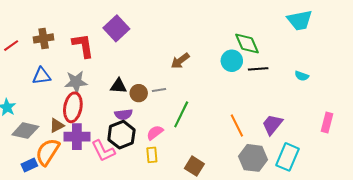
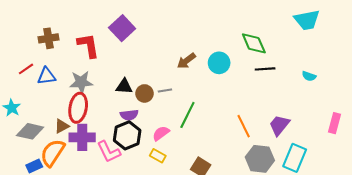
red line: (11, 46) -> (26, 69), moved
cyan circle: (232, 61) -> (219, 63), moved
yellow rectangle: (152, 155) -> (158, 156), turned -56

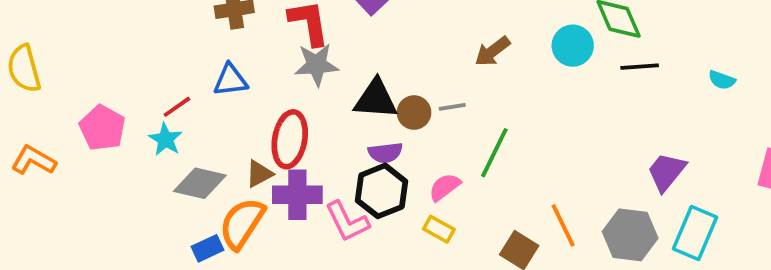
cyan circle: (219, 63) -> (573, 46), moved
red line: (26, 69) -> (177, 107), moved
gray star: (81, 82) -> (316, 65), moved
black triangle: (124, 86) -> (376, 99), size x1.4
orange line: (244, 126) -> (563, 225), moved

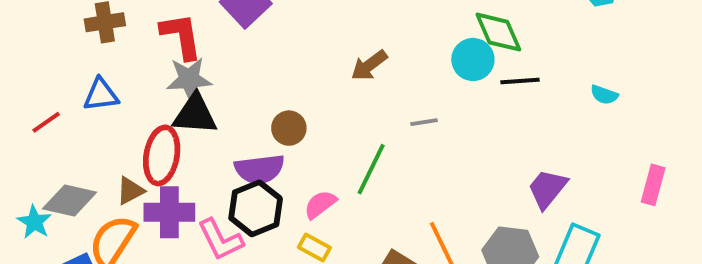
cyan circle: (573, 46) -> (473, 60), moved
black triangle: (376, 99) -> (195, 114), moved
gray line: (452, 107) -> (424, 122), moved
cyan star: (165, 139) -> (34, 222), moved
purple semicircle: (385, 153) -> (260, 169), size x1.4

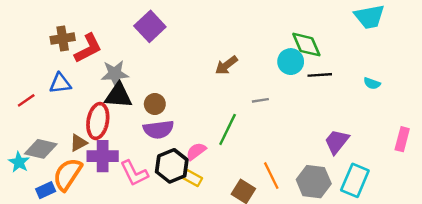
red L-shape: (181, 36) -> (88, 48), moved, turned 72
brown circle: (289, 128) -> (155, 104), moved
black hexagon: (256, 208) -> (172, 166), moved

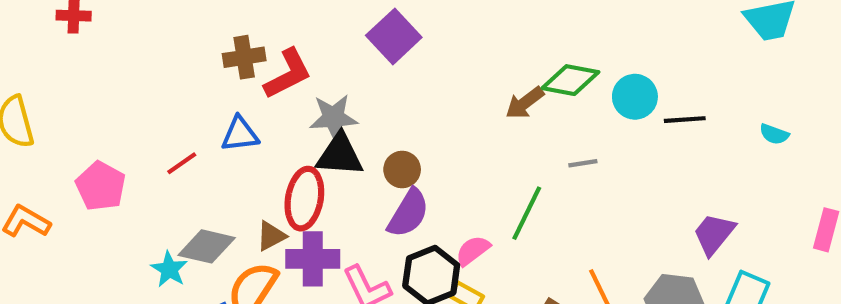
green diamond: (306, 45) -> (570, 80), moved, turned -56
purple semicircle: (158, 129) -> (408, 213), turned -52

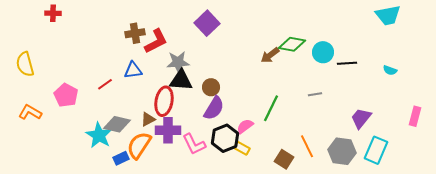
gray line: (583, 163) -> (315, 94), moved
cyan star: (169, 269) -> (99, 135), size x1.5

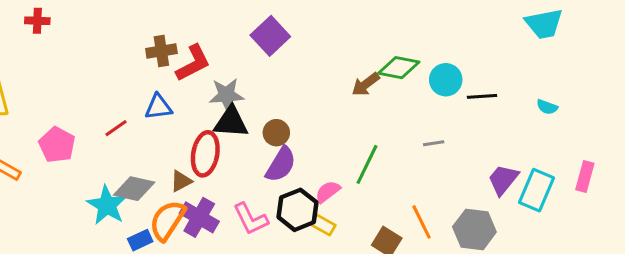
purple cross: (168, 130) -> (199, 217), moved, turned 30
cyan rectangle: (376, 150) -> (536, 190), moved

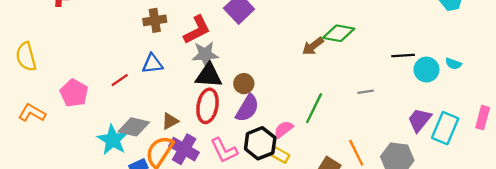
red L-shape: (193, 63) -> (197, 30), moved
cyan circle: (446, 80) -> (426, 70), moved
red ellipse: (205, 154) -> (207, 106), moved

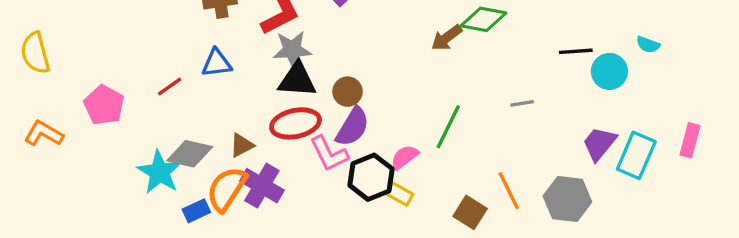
cyan semicircle: (453, 64) -> (648, 45), moved
red ellipse: (207, 106) -> (295, 123), turned 68
pink L-shape: (224, 150) -> (329, 154), moved

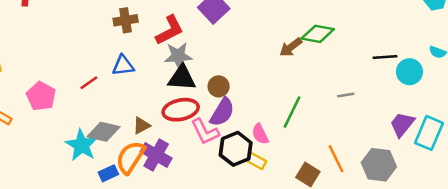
pink semicircle: (405, 157) -> (260, 134), turned -80

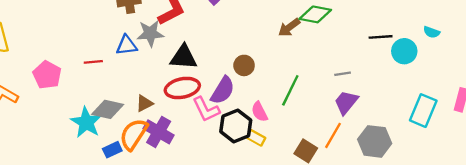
gray star: (178, 56) -> (150, 33), moved
red line: (89, 83) -> (93, 62), turned 30
brown circle: (219, 86) -> (244, 65), moved
purple trapezoid: (402, 124) -> (346, 102), moved
orange line: (336, 159) -> (333, 135), turned 56

